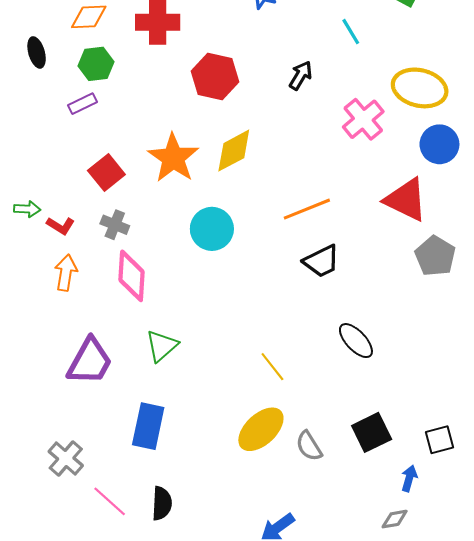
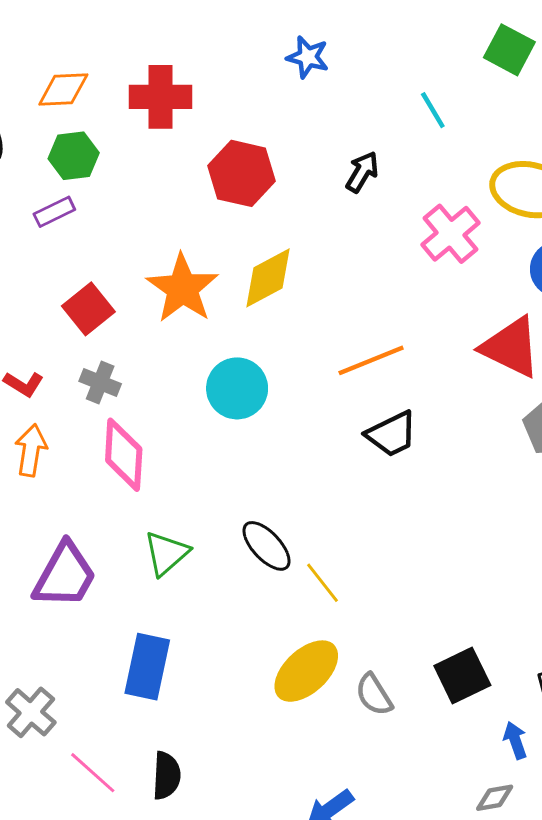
black ellipse: (356, 341) -> (266, 546), moved
blue arrow: (409, 478) -> (515, 740), turned -35

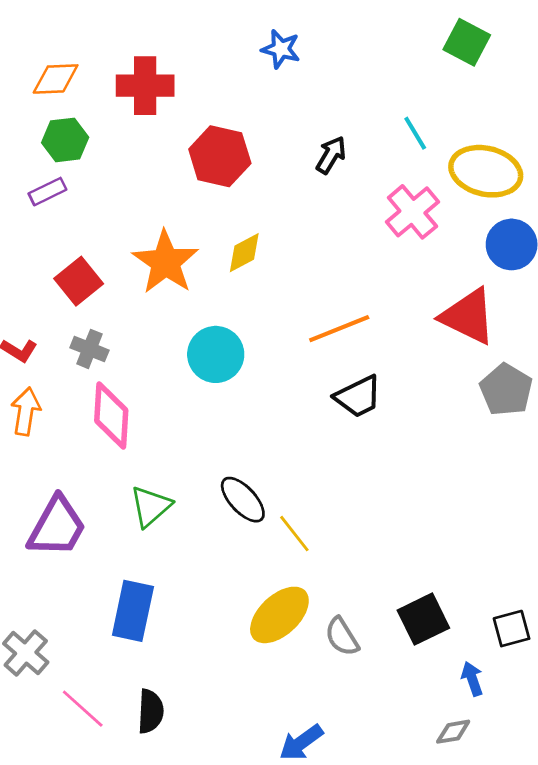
cyan line: (433, 110) -> (415, 133), moved
yellow diamond: (268, 278) -> (244, 253), size x0.7

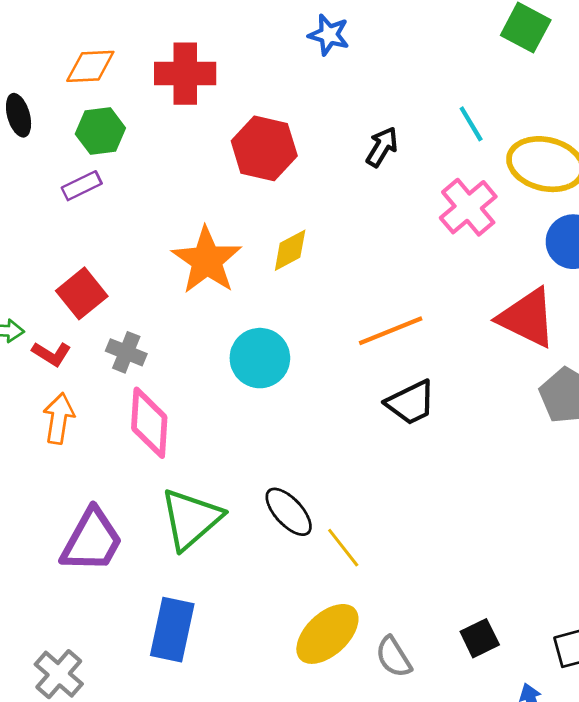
red square: (79, 281) -> (82, 293), moved
green triangle: (151, 506) -> (191, 519), size x1.4
black square: (423, 619) -> (480, 638), size x0.7

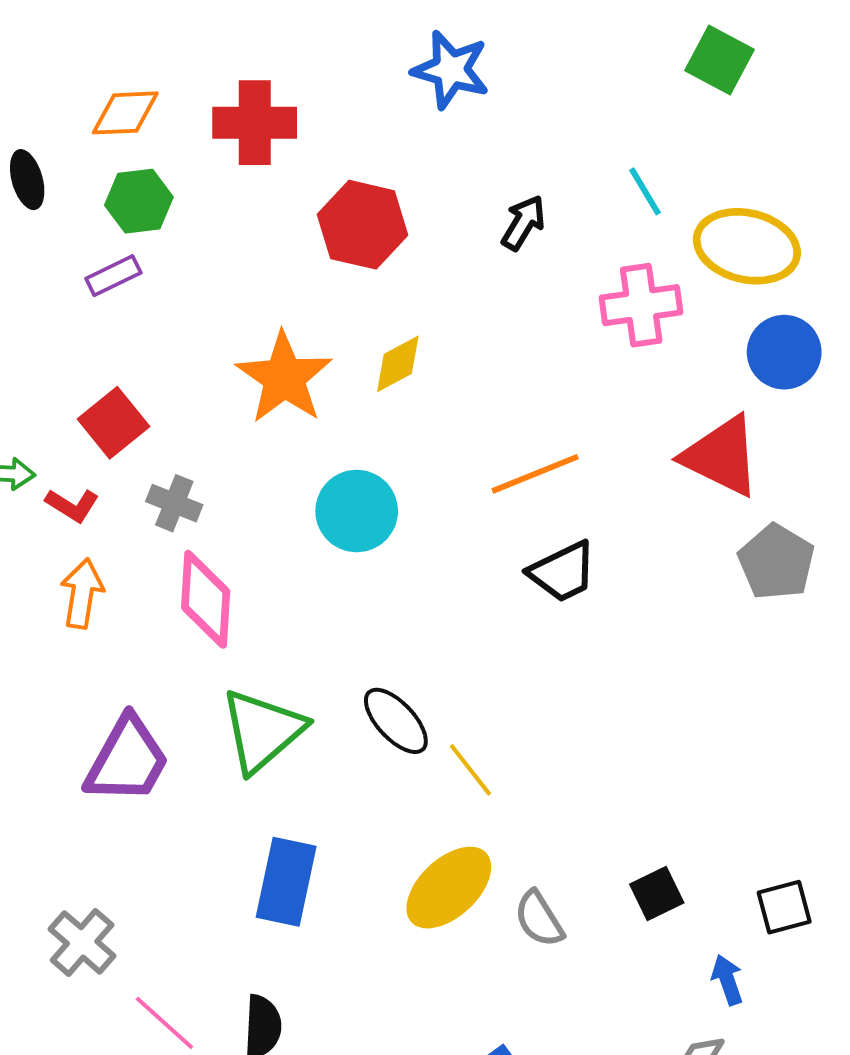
blue star: (329, 35) -> (451, 70), size x1.4
pink cross: (468, 207) -> (641, 305), turned 32
blue rectangle: (172, 630) -> (286, 882), moved

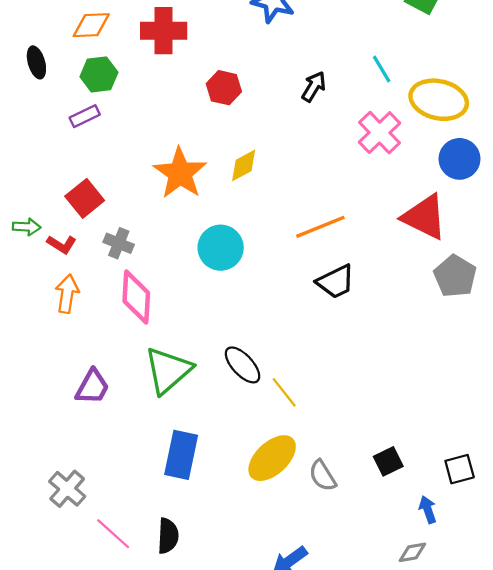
red hexagon: (363, 225) -> (224, 88), size x0.7
pink cross: (641, 305) -> (380, 133), turned -36
purple trapezoid: (127, 760) -> (92, 387), size x0.7

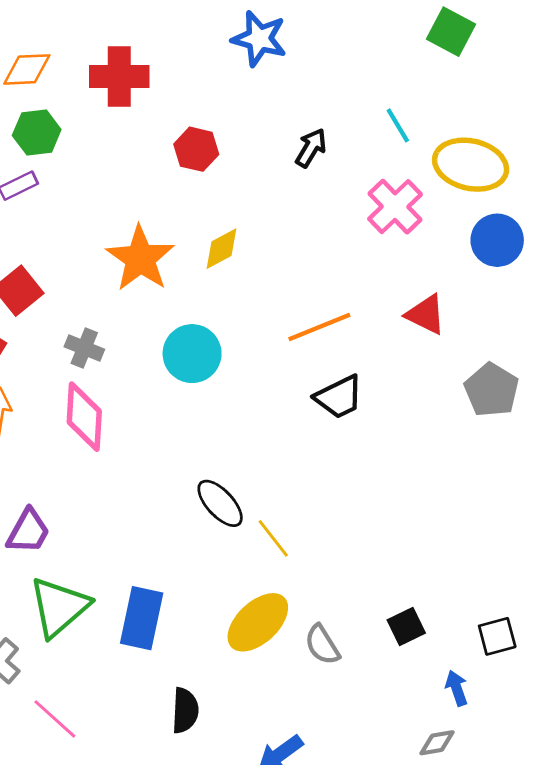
red triangle: (424, 217) -> (426, 314), moved, size x0.7
gray cross: (119, 243) -> (84, 348), moved
green triangle: (168, 370) -> (59, 607), moved
black semicircle: (168, 536) -> (185, 711), moved

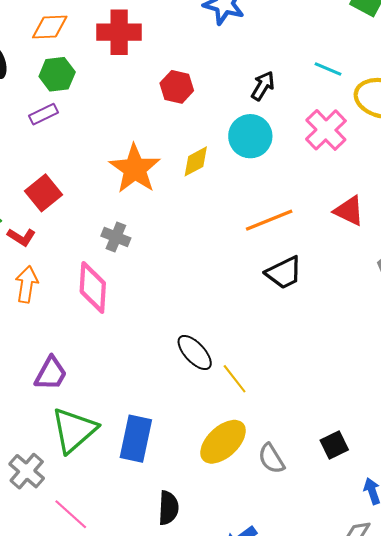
cyan line: (398, 125) -> (328, 69), turned -36
gray cross: (84, 348) -> (116, 237), moved
cyan circle: (192, 354) -> (250, 136), moved

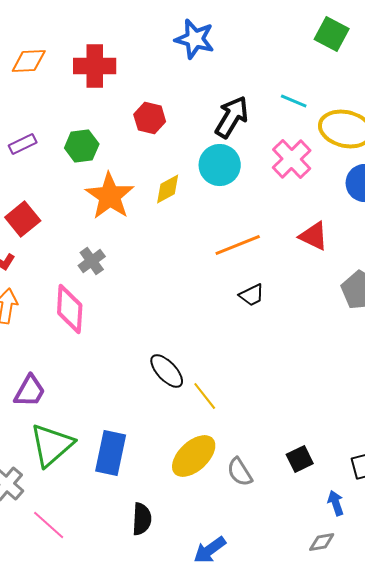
green hexagon: (57, 74) -> (82, 146), moved
black arrow: (263, 86) -> (232, 117), size x1.5
gray cross: (116, 237) -> (92, 261), turned 32
black trapezoid: (284, 273) -> (252, 295), size x0.7

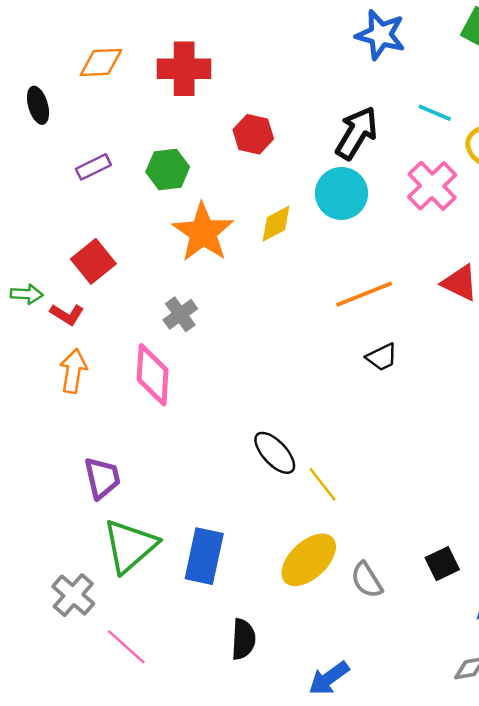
blue star: (195, 39) -> (381, 35), moved
purple trapezoid: (30, 391) -> (102, 478), turned -42

